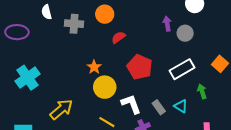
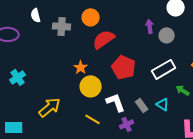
red semicircle: (118, 37) -> (104, 39), size x1.6
cyan cross: (27, 78) -> (18, 77), size x0.7
green arrow: (202, 91) -> (183, 90), turned -40

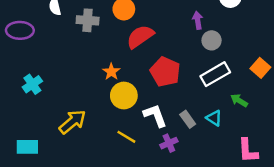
gray circle: (167, 35) -> (212, 40), moved

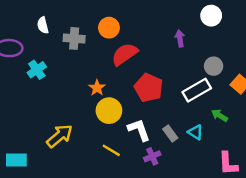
gray circle: (212, 40) -> (214, 66), moved
cyan cross: (32, 84) -> (37, 70), moved

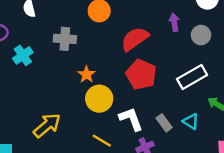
gray cross: (74, 38) -> (65, 39), moved
red semicircle: (125, 54) -> (135, 39), moved
gray circle: (214, 66) -> (201, 35), moved

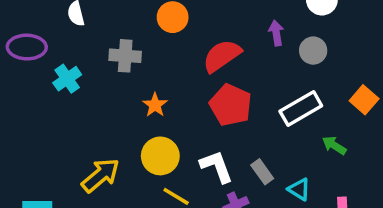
yellow circle: (99, 99) -> (160, 156), moved
cyan triangle: (191, 122) -> (299, 189), moved

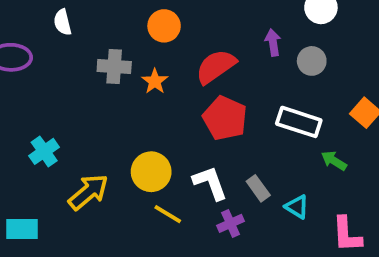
cyan cross: (67, 79) -> (44, 151), moved
orange star: (155, 105) -> (155, 81), moved
white rectangle: (301, 109) -> (299, 122), turned 48

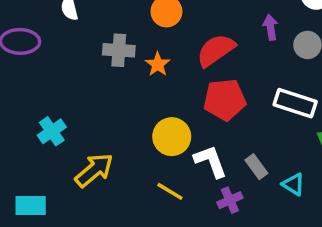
red pentagon: (225, 118) -> (225, 100), turned -30
yellow circle: (151, 172) -> (172, 137), moved

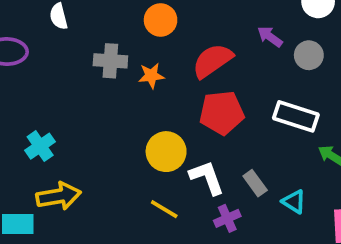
purple arrow: (270, 27) -> (270, 37), turned -45
orange star: (158, 64) -> (151, 76), turned 30
yellow arrow: (94, 170) -> (59, 196), moved, turned 30

